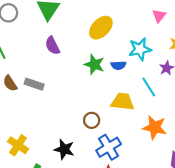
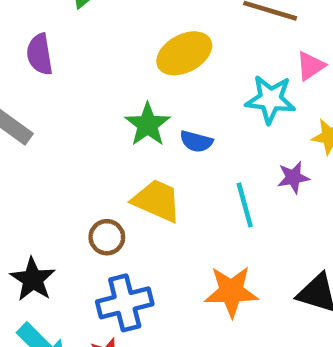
purple semicircle: (52, 46) -> (40, 54), moved
cyan star: (140, 49) -> (270, 99), moved
yellow trapezoid: (123, 102) -> (157, 201), moved
orange star: (155, 127) -> (231, 291), turned -30

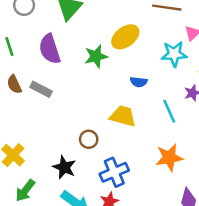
purple semicircle: (40, 54) -> (50, 49), size x1.4
green star: (148, 125) -> (96, 56), moved, turned 30
brown circle: (107, 237) -> (89, 139), moved

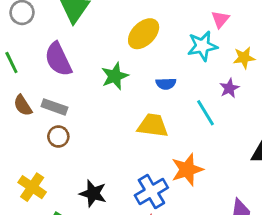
green star: (96, 56) -> (115, 76), moved
brown circle: (89, 139) -> (58, 136), moved
orange star: (169, 158) -> (187, 170), moved

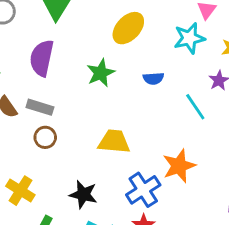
purple semicircle: (58, 59) -> (42, 58), turned 40
yellow trapezoid: (153, 125) -> (114, 142), moved

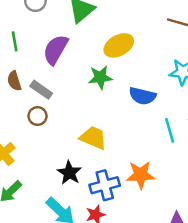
yellow ellipse: (128, 28) -> (119, 45), moved
blue semicircle: (153, 78) -> (142, 96), size x1.5
black star: (83, 194) -> (69, 173), moved

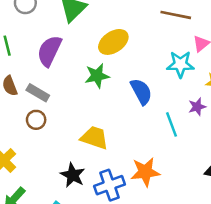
blue semicircle: (142, 96) -> (141, 92), turned -128

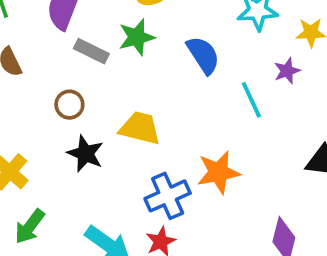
gray rectangle: (38, 93) -> (91, 51), moved
brown circle: (36, 120) -> (69, 105), moved
black star: (73, 175) -> (85, 154), moved

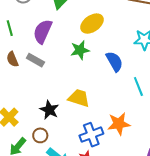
gray rectangle: (91, 51) -> (35, 60), moved
brown circle: (69, 105) -> (40, 135), moved

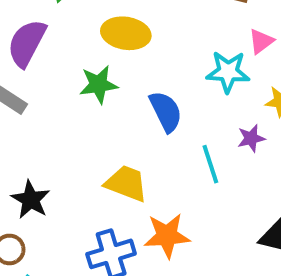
yellow ellipse: (92, 24) -> (126, 33), turned 40
yellow trapezoid: (79, 98) -> (126, 183), moved

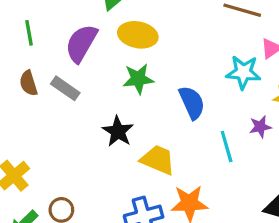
yellow ellipse: (126, 33) -> (138, 35), moved
black star: (31, 200) -> (118, 131), moved

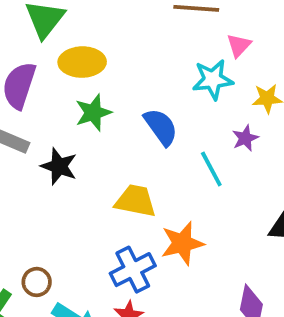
black star: (118, 131) -> (59, 166), moved

